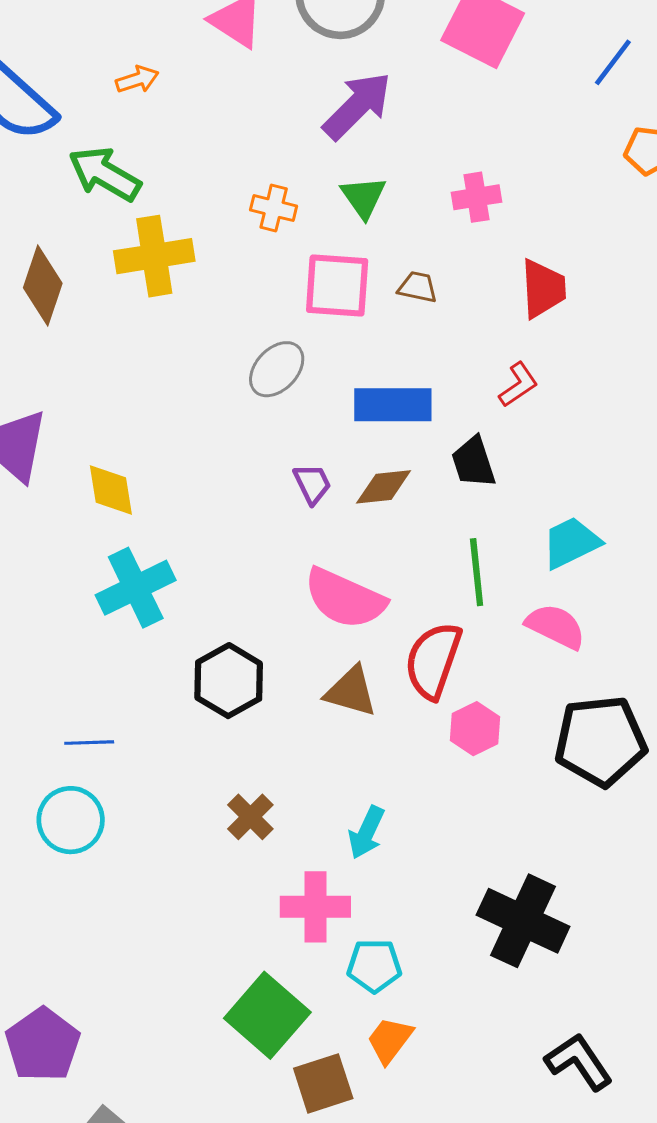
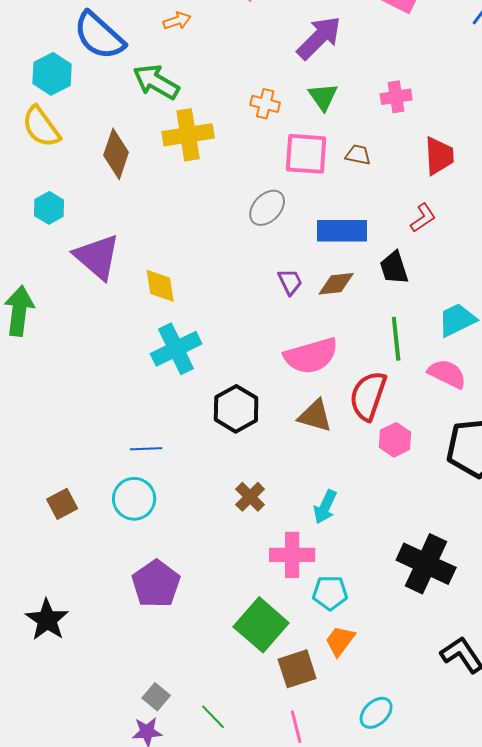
pink semicircle: (345, 598) -> (311, 356), turned -40
purple pentagon: (43, 1045) -> (156, 584), moved

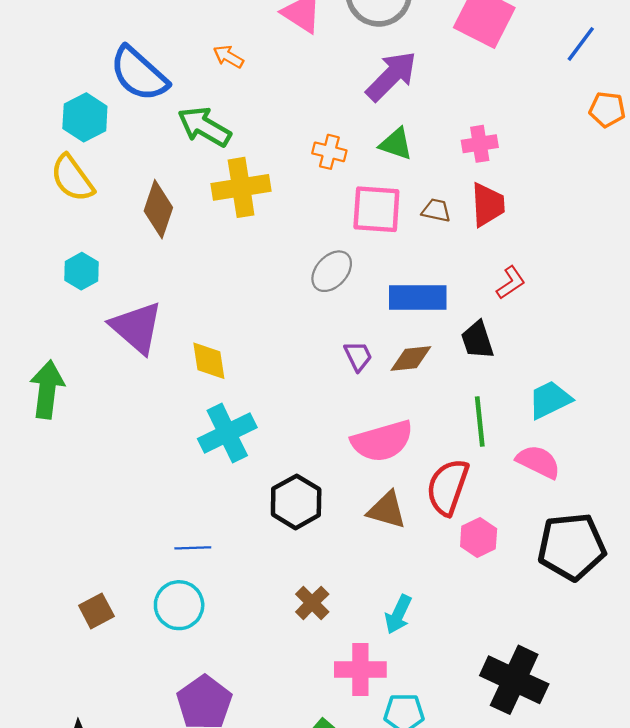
orange arrow: (177, 21) -> (228, 57), turned -132
green triangle: (323, 97) -> (396, 144), turned -36
red trapezoid: (439, 156) -> (488, 205), moved

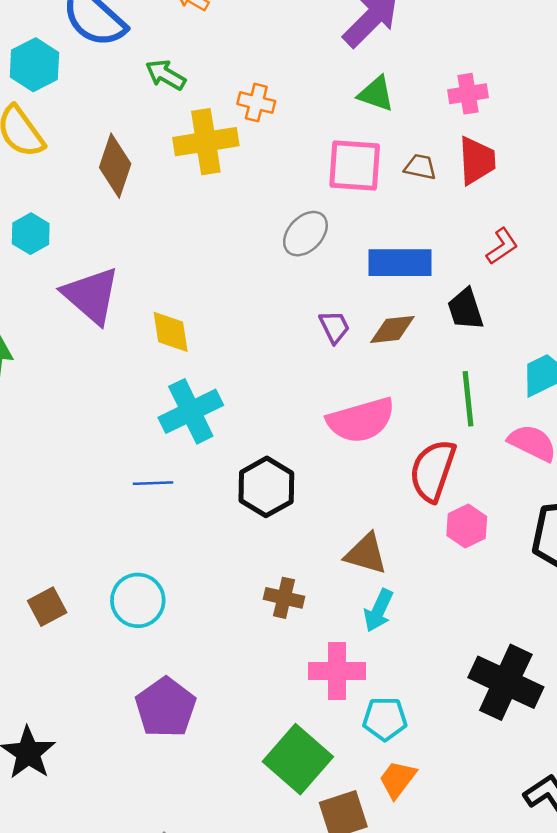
green arrow: (204, 127) -> (166, 75), size x0.7
orange cross: (329, 152) -> (256, 103), moved
brown triangle: (387, 510) -> (366, 554), moved
blue line: (193, 548) -> (153, 483), moved
brown cross: (312, 603) -> (284, 598), turned -32

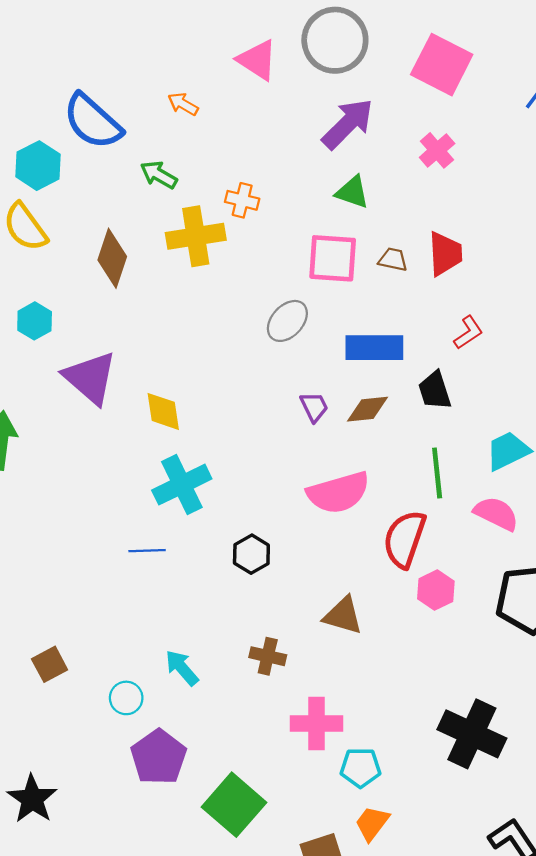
pink cross: (468, 94) -> (437, 150), moved, turned -32
black hexagon: (266, 487) -> (251, 554), size x0.7
cyan circle: (138, 600) -> (126, 698), moved, size x0.7
cyan arrow: (379, 610) -> (182, 668), moved, turned 114
green square: (298, 759) -> (234, 805), moved

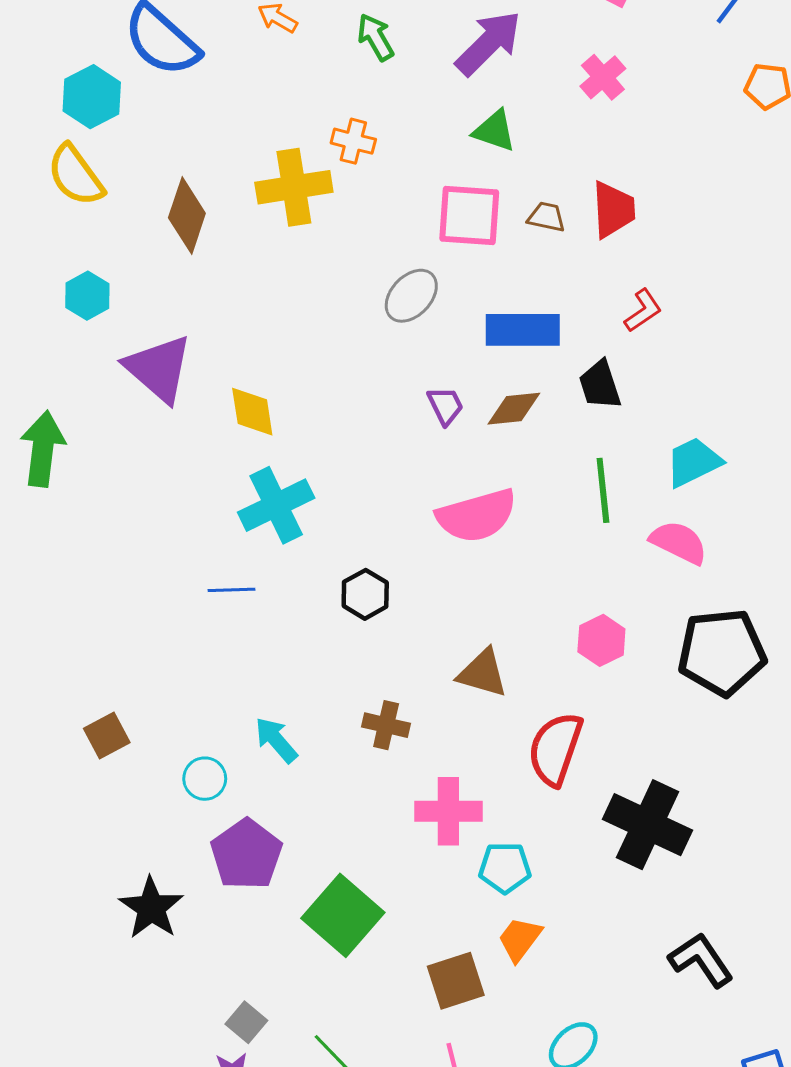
green arrow: (159, 175) -> (376, 37), moved, turned 30
red semicircle: (405, 539) -> (555, 749), moved
black star: (32, 799) -> (151, 908), moved

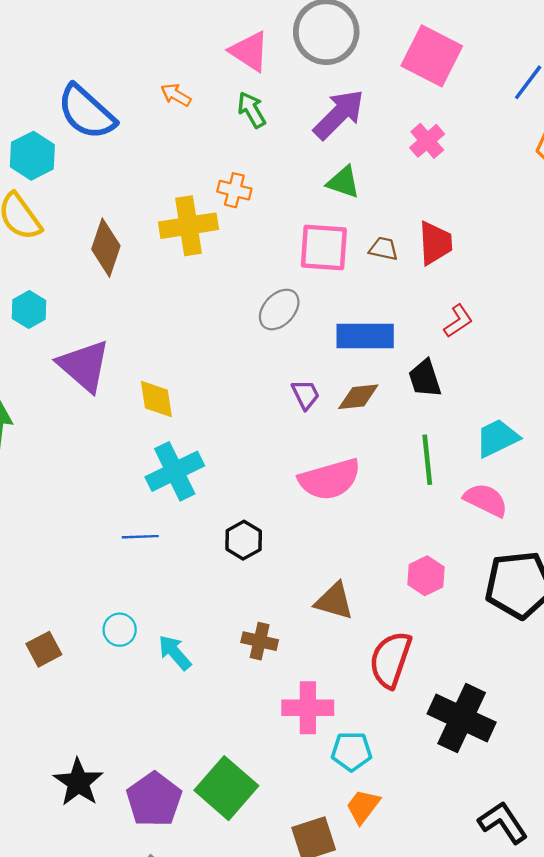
cyan circle: (205, 779) -> (120, 630), moved
purple pentagon: (246, 854) -> (154, 800), moved

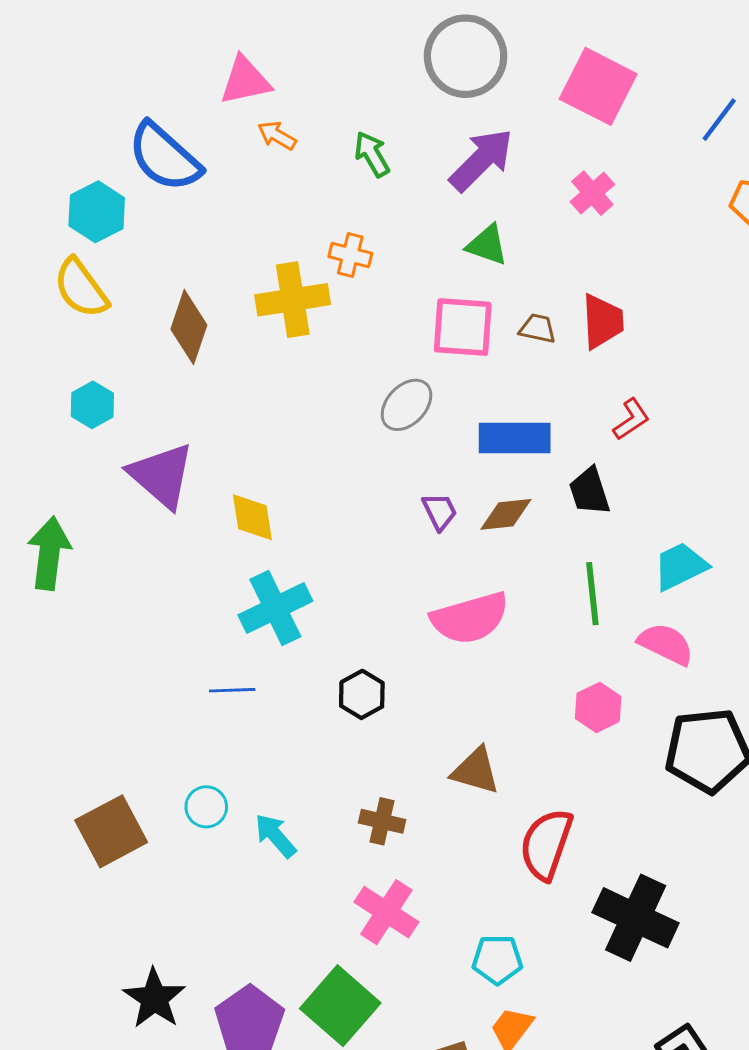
pink triangle: (249, 51) -> (245, 81), moved, turned -45
pink hexagon: (426, 576) -> (598, 707), moved
brown square: (44, 649) -> (111, 831), size x1.6
pink cross: (308, 708) -> (386, 912), moved, turned 33

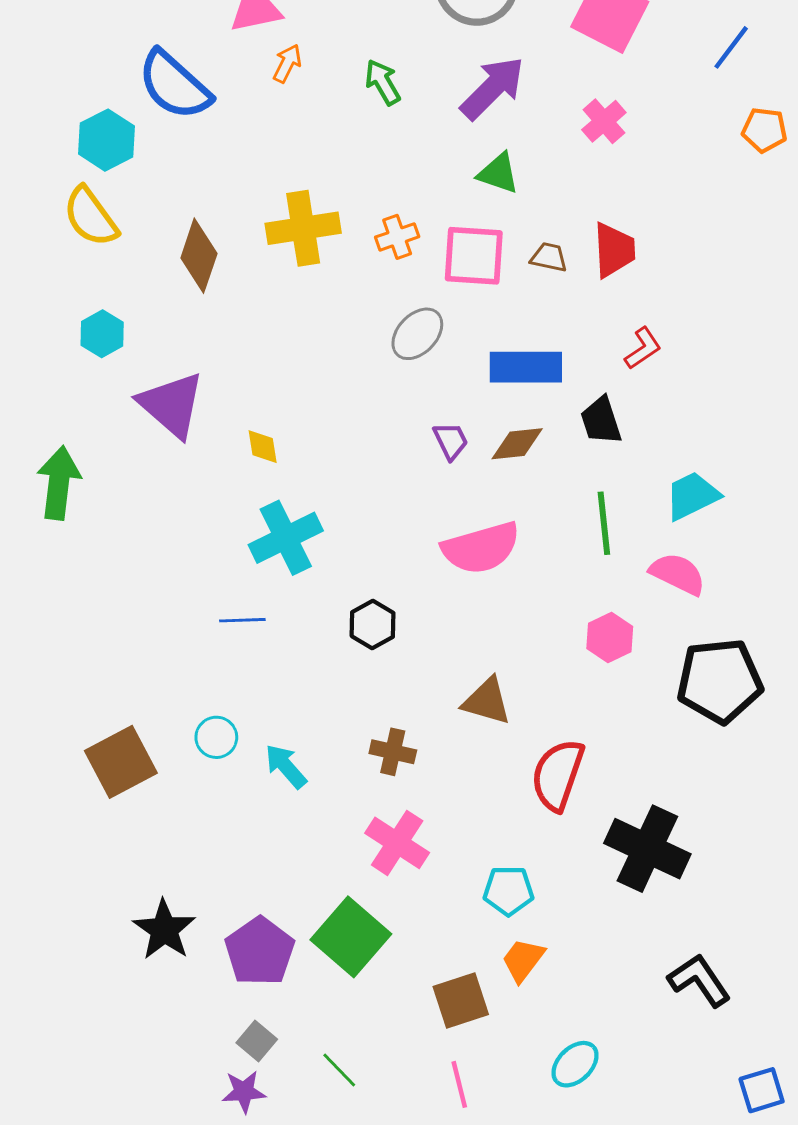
orange arrow: (277, 135) -> (287, 63), turned 87
orange cross: (350, 255) -> (397, 237), moved, turned -33
yellow diamond: (252, 517) -> (263, 447), size x0.7

